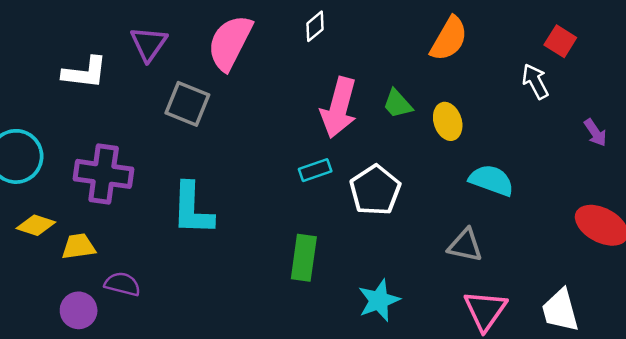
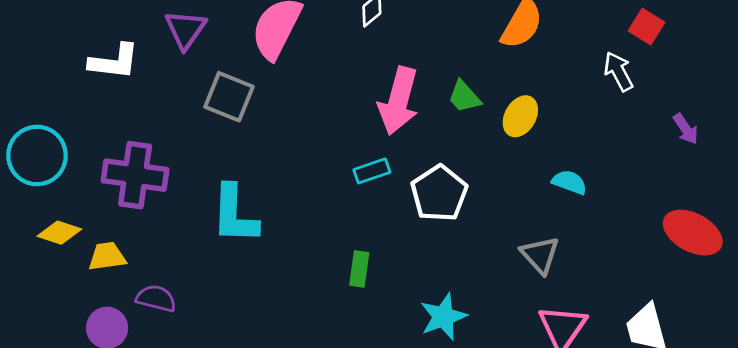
yellow ellipse: (448, 121) -> (520, 116), turned 48
cyan semicircle: (491, 180) -> (569, 182), size x0.7
gray triangle: (465, 245) -> (540, 255), turned 36
green rectangle: (304, 258) -> (359, 269), size x0.7

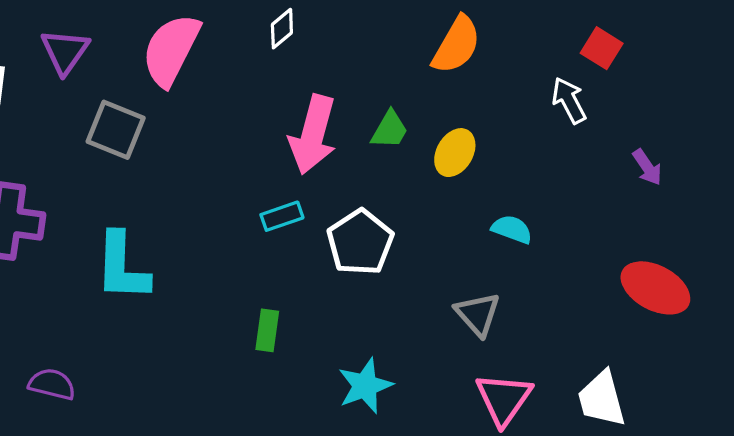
green trapezoid: (464, 97) -> (390, 130), turned -108
purple semicircle: (156, 298) -> (52, 384), moved

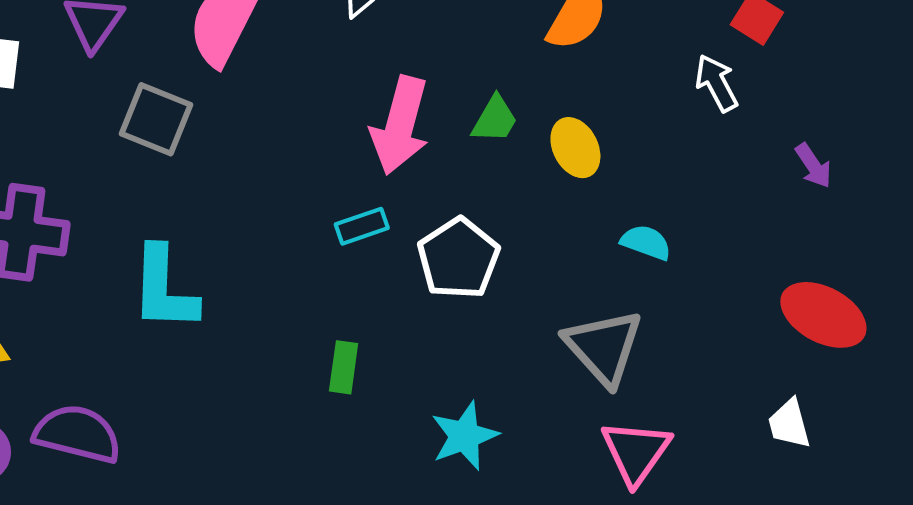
yellow ellipse: (455, 153) -> (575, 148), turned -57
gray triangle: (478, 314) -> (604, 347), size x1.4
purple semicircle: (52, 384) -> (77, 434), size x1.5
white trapezoid: (602, 399) -> (789, 424), moved, size x0.7

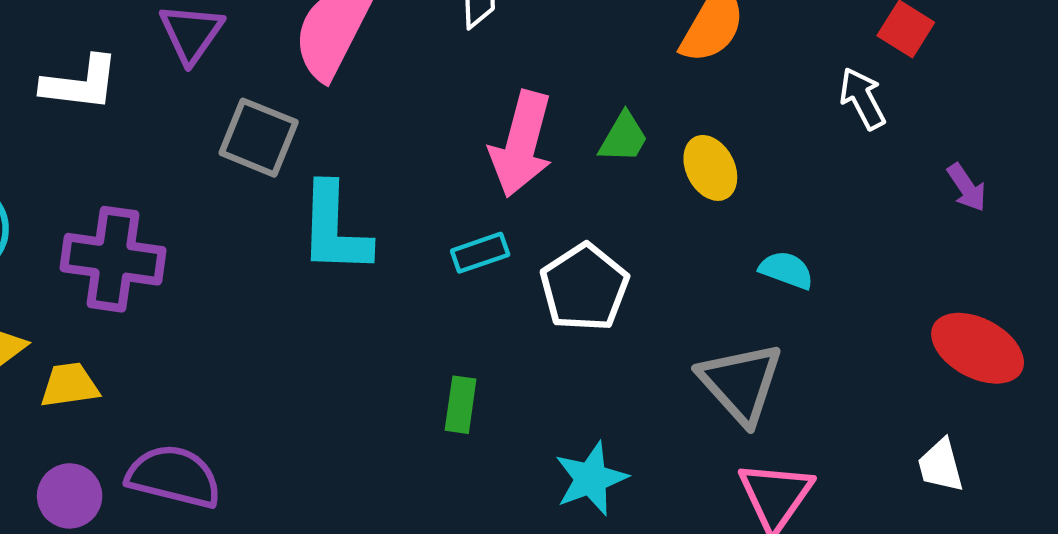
cyan L-shape: (164, 289) -> (335, 229), moved

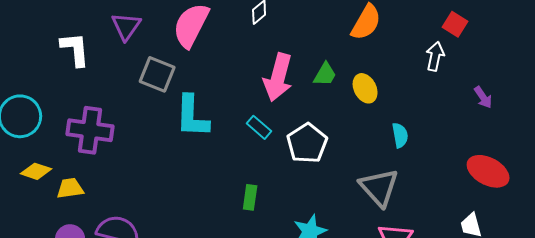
white L-shape: (80, 83) -> (75, 49), turned -102
white arrow: (862, 98) -> (435, 56), turned 40
cyan rectangle: (480, 253) -> (259, 127), turned 60
cyan semicircle: (786, 270) -> (400, 135), turned 60

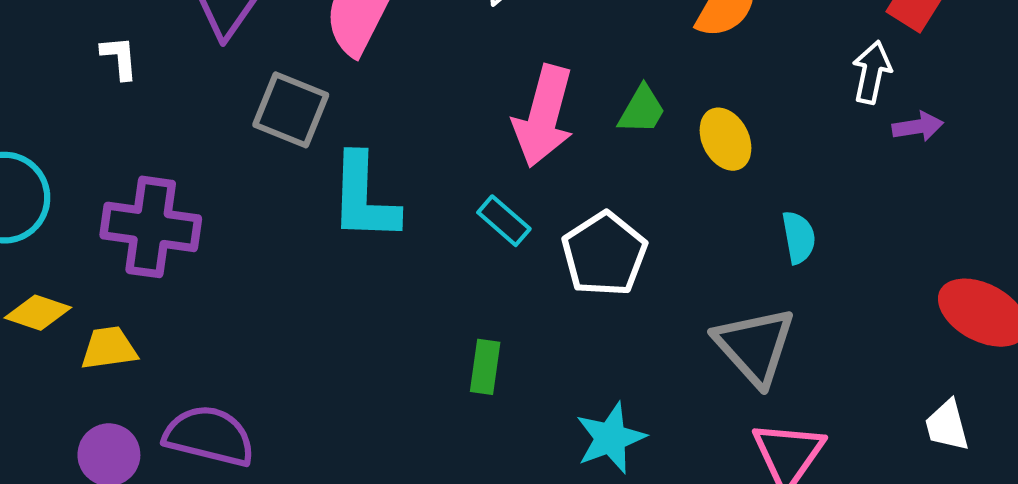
white L-shape: (75, 49) -> (119, 58), size x0.6
purple arrow: (483, 97) -> (918, 127), moved, turned -65

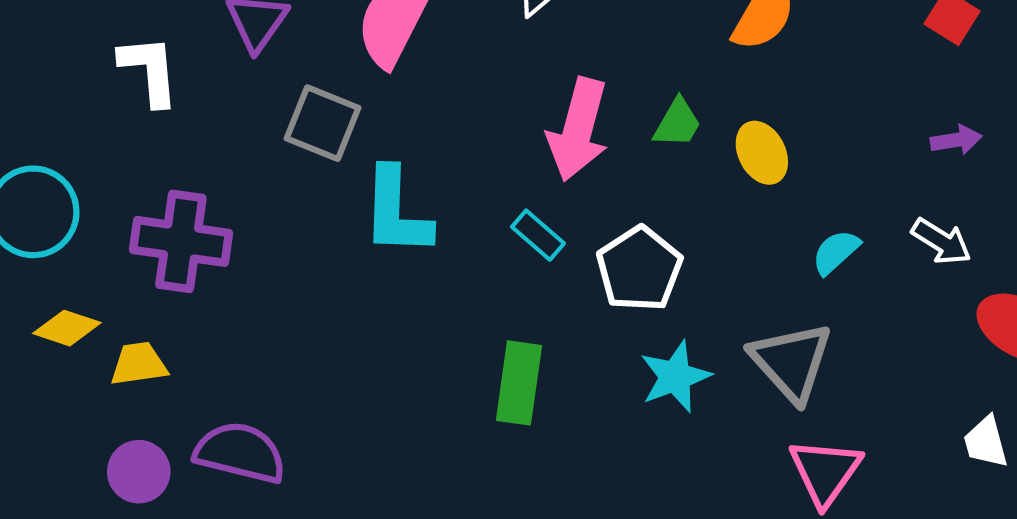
white L-shape: (119, 58) -> (149, 70), size x1.6
white arrow: (872, 72) -> (941, 241), moved, turned 110
cyan semicircle: (799, 237) -> (836, 252), turned -122
green rectangle: (485, 367) -> (519, 383), size x1.5
cyan star: (611, 438) -> (675, 377), moved

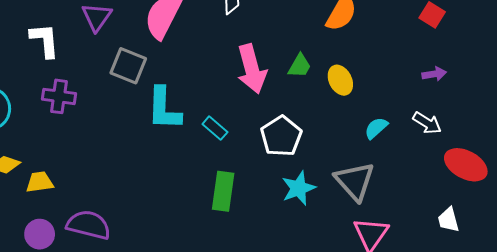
pink arrow: (578, 129) -> (252, 69), turned -30
cyan rectangle: (538, 235) -> (215, 128), moved
purple cross: (181, 241) -> (59, 96), moved, size x0.7

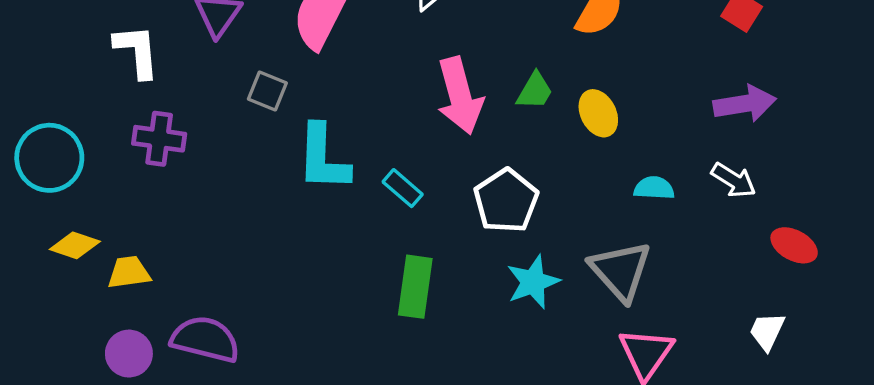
gray square: (128, 66) -> (267, 91), size x0.7
purple arrow: (434, 74) -> (745, 104), size x1.6
cyan semicircle: (376, 128) -> (654, 188), turned 45
red ellipse: (466, 165) -> (794, 245), size x0.7
white trapezoid: (448, 220) -> (767, 331), turned 40

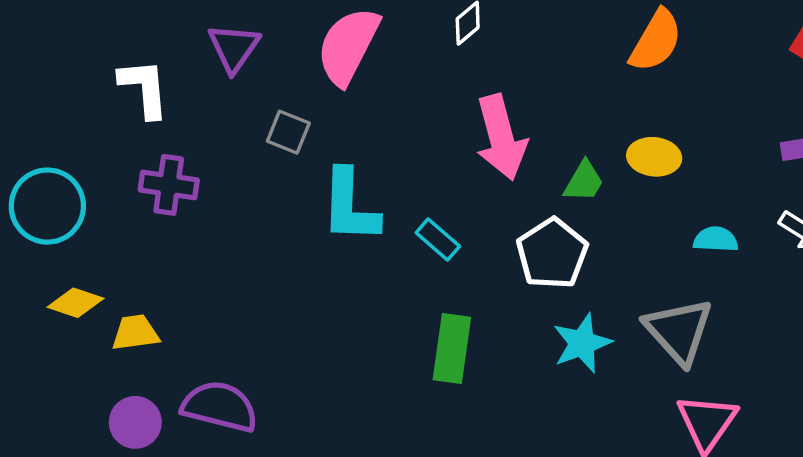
green trapezoid: (535, 91) -> (584, 181), moved
yellow ellipse: (598, 113) -> (654, 157), turned -57

